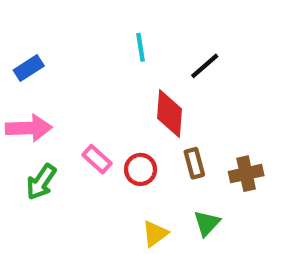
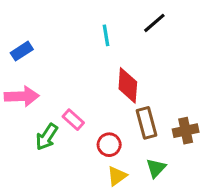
black line: (205, 66) -> (154, 23), moved
brown rectangle: (194, 163) -> (147, 123), size x1.4
red circle: (140, 169) -> (109, 145), moved
green arrow: (41, 182) -> (47, 137), moved

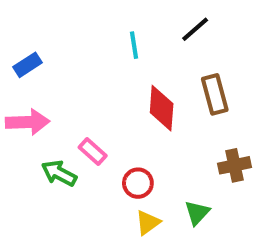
brown rectangle: (147, 123) -> (215, 94), moved
green arrow: (47, 137) -> (59, 173), turned 84

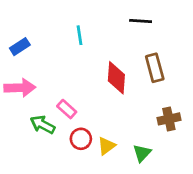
black line: (195, 29) -> (141, 21), turned 45
cyan line: (134, 45) -> (79, 35), moved
red circle: (138, 183) -> (81, 139), moved
yellow triangle: (148, 223) -> (106, 146), moved

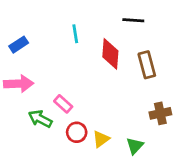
red diamond: (116, 78) -> (110, 54), moved

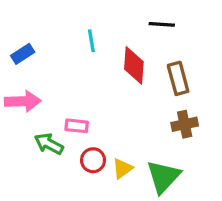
pink rectangle: (63, 104) -> (77, 126), turned -36
brown cross: (160, 113) -> (185, 124), moved
green triangle: (135, 146) -> (163, 177), size x1.6

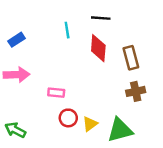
black line: (162, 24) -> (101, 18), moved
green arrow: (49, 144) -> (15, 130), moved
green triangle: (163, 177) -> (120, 130), turned 32

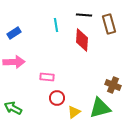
brown rectangle: (131, 58) -> (109, 24), moved
brown cross: (136, 91) -> (113, 85), moved, turned 35
yellow triangle: (90, 124) -> (74, 112), moved

